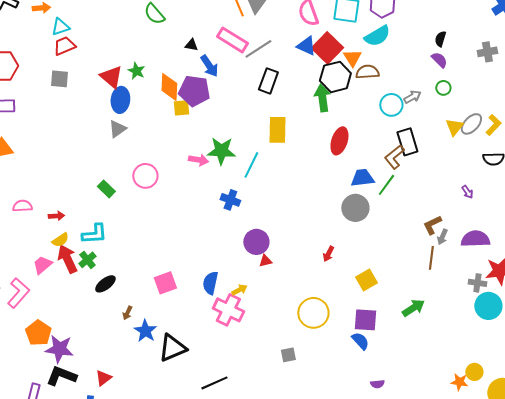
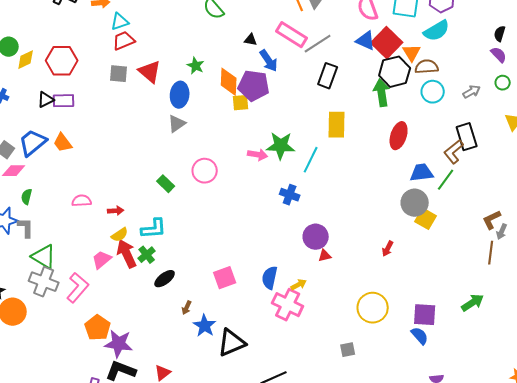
red triangle: (111, 77) -> (150, 72), moved
cyan circle: (391, 105) -> (433, 92), moved
yellow square: (366, 280) -> (426, 219), moved, turned -30

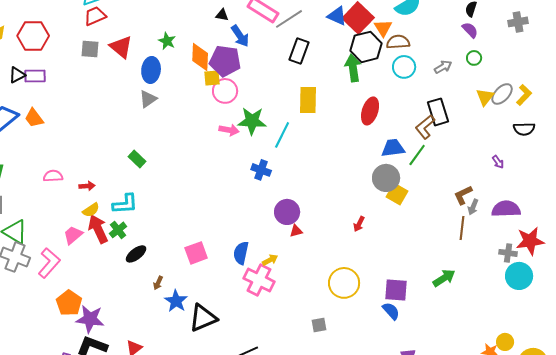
pink circle: (205, 171) -> (225, 91), moved

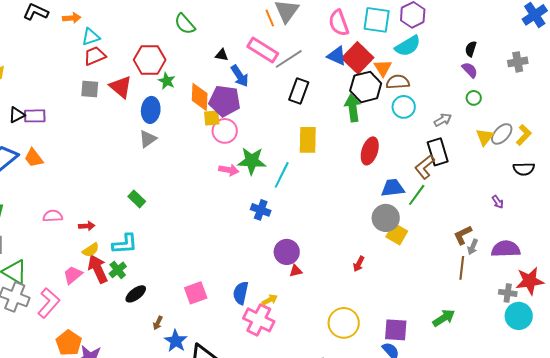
red hexagon: (33, 36) -> (150, 60), moved
gray arrow: (443, 67) -> (443, 120), moved

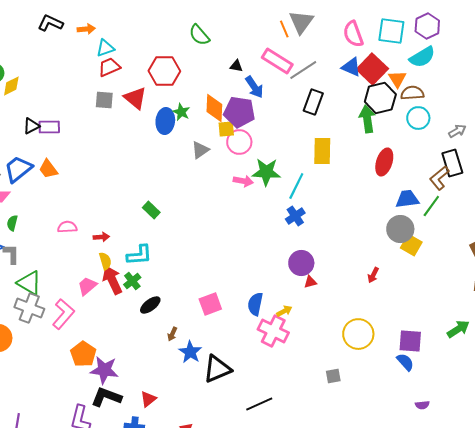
green star: (167, 81) -> (181, 112), moved
gray triangle: (148, 139) -> (200, 150), moved
blue cross: (261, 210) -> (295, 216), moved, turned 36
yellow semicircle: (91, 250) -> (105, 261), turned -72

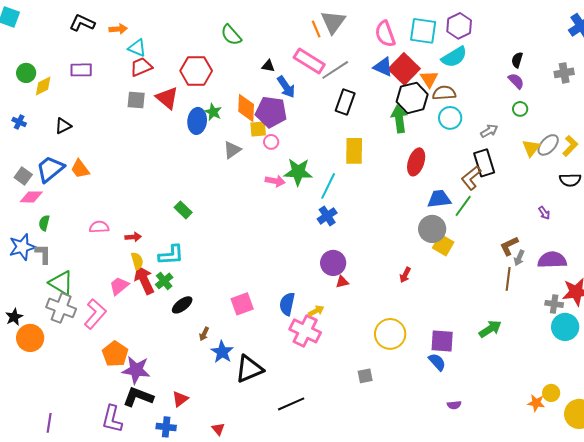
cyan triangle: (105, 48) -> (137, 48), turned 42
purple rectangle: (49, 127) -> (81, 70), moved
pink circle: (239, 142) -> (271, 142), size x0.6

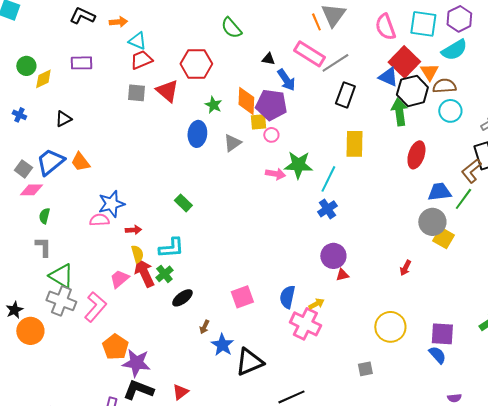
blue triangle: (383, 67) -> (388, 77), moved
blue ellipse: (197, 121) -> (197, 134), moved
blue star: (22, 247) -> (111, 204), moved

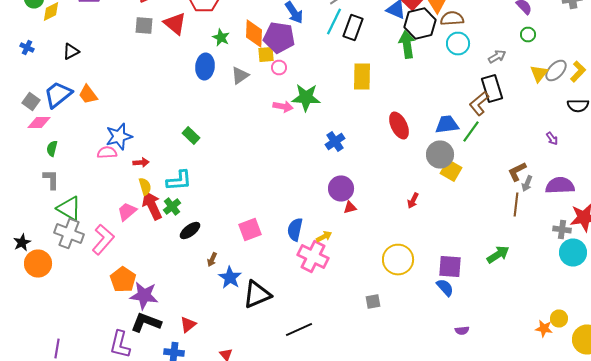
red ellipse: (416, 155) -> (399, 126), moved, turned -44
cyan line: (328, 179) -> (334, 22), moved

